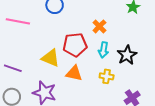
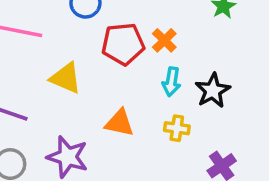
red pentagon: (75, 45) -> (123, 44), moved
yellow triangle: (51, 58) -> (66, 78), moved

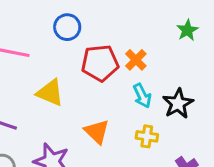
cyan arrow: (171, 82) -> (142, 96), turned -35
orange triangle: (120, 123) -> (97, 132), turned 32

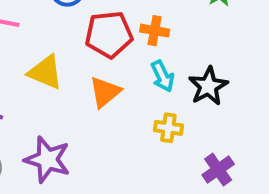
orange cross: (136, 60) -> (155, 31), turned -35
orange triangle: (97, 132) -> (105, 92), moved, turned 36

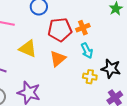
orange cross: (155, 31) -> (83, 28), turned -32
black star: (208, 86) -> (111, 69), moved, turned -30

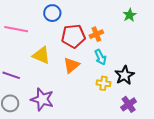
black star: (111, 69) -> (125, 75), turned 30

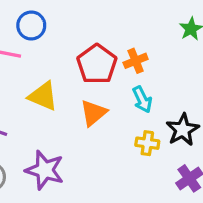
blue circle: (52, 13) -> (31, 25), moved
red pentagon: (73, 36) -> (97, 64), turned -30

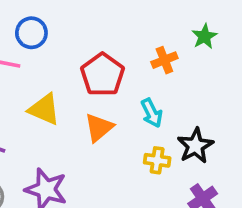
orange cross: (136, 61) -> (164, 60), moved

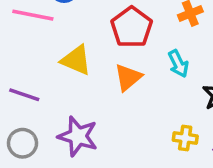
yellow cross: (157, 160) -> (185, 138), moved

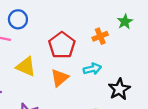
cyan arrow: (178, 64) -> (92, 69), turned -78

